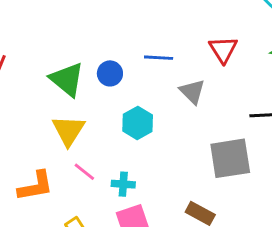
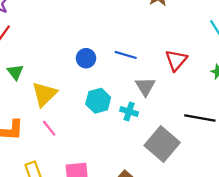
green triangle: (67, 79) -> (15, 72), moved, size x0.6
gray square: (230, 158) -> (162, 144), turned 36
cyan cross: (123, 184) -> (129, 112), moved

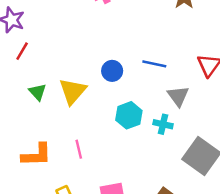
yellow triangle: (44, 94) -> (73, 91), moved
pink line: (49, 128) -> (79, 149), turned 30

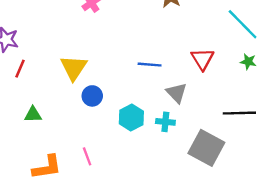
blue circle: (112, 71) -> (92, 96), moved
yellow triangle: (73, 91) -> (74, 68), moved
green triangle: (38, 92) -> (33, 114), moved, turned -42

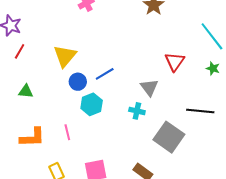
blue line: (150, 65) -> (105, 74), moved, turned -42
cyan hexagon: (131, 117) -> (92, 104), moved

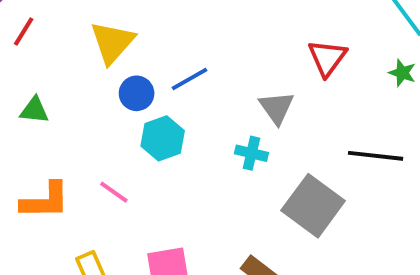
pink line: (67, 132) -> (114, 192), turned -42

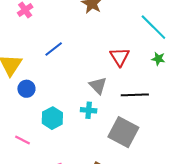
blue line: (190, 79) -> (54, 49), moved
cyan hexagon: (163, 138) -> (52, 118), moved
black line: (376, 156) -> (135, 95), moved

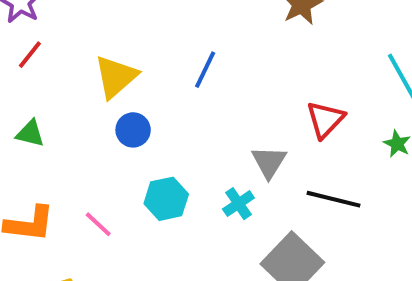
blue line: (54, 49) -> (205, 70), turned -42
cyan cross: (89, 110) -> (238, 204), turned 35

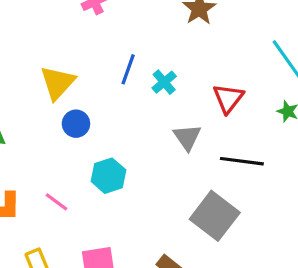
cyan cross: (238, 204) -> (164, 82), moved

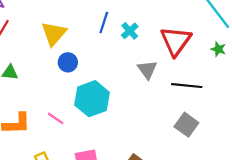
red triangle: (228, 98) -> (176, 41), size x1.4
cyan hexagon: (108, 176) -> (92, 99), size x1.4
gray square: (215, 216) -> (186, 125), moved, size x0.7

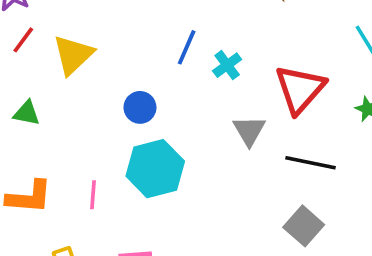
yellow triangle: (54, 34) -> (73, 55), moved
blue circle: (68, 62) -> (140, 107), moved
pink line: (56, 118) -> (93, 195), turned 54

